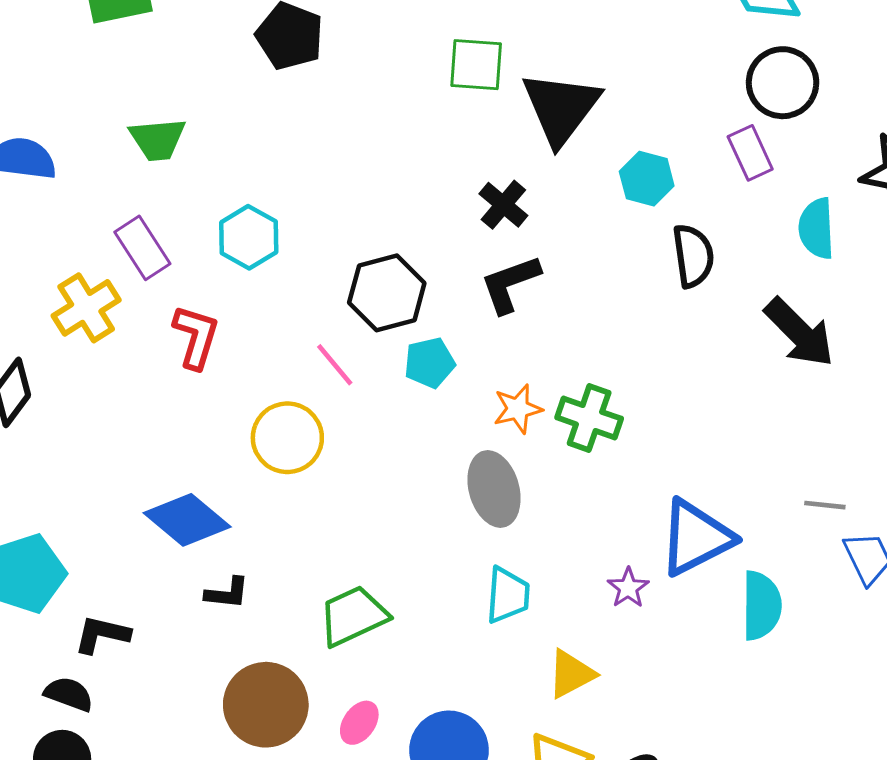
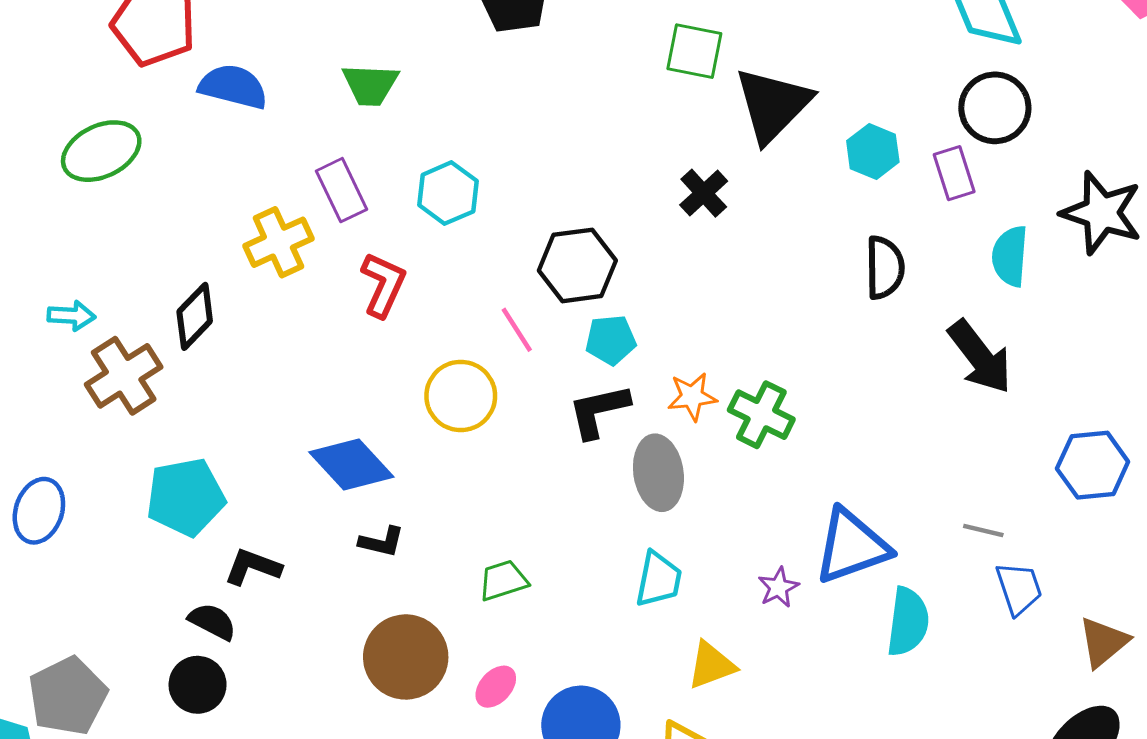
cyan hexagon: (647, 179) -> (873, 151), moved
black L-shape: (510, 284) -> (599, 411), moved
green trapezoid: (353, 616) -> (503, 580), size x0.7

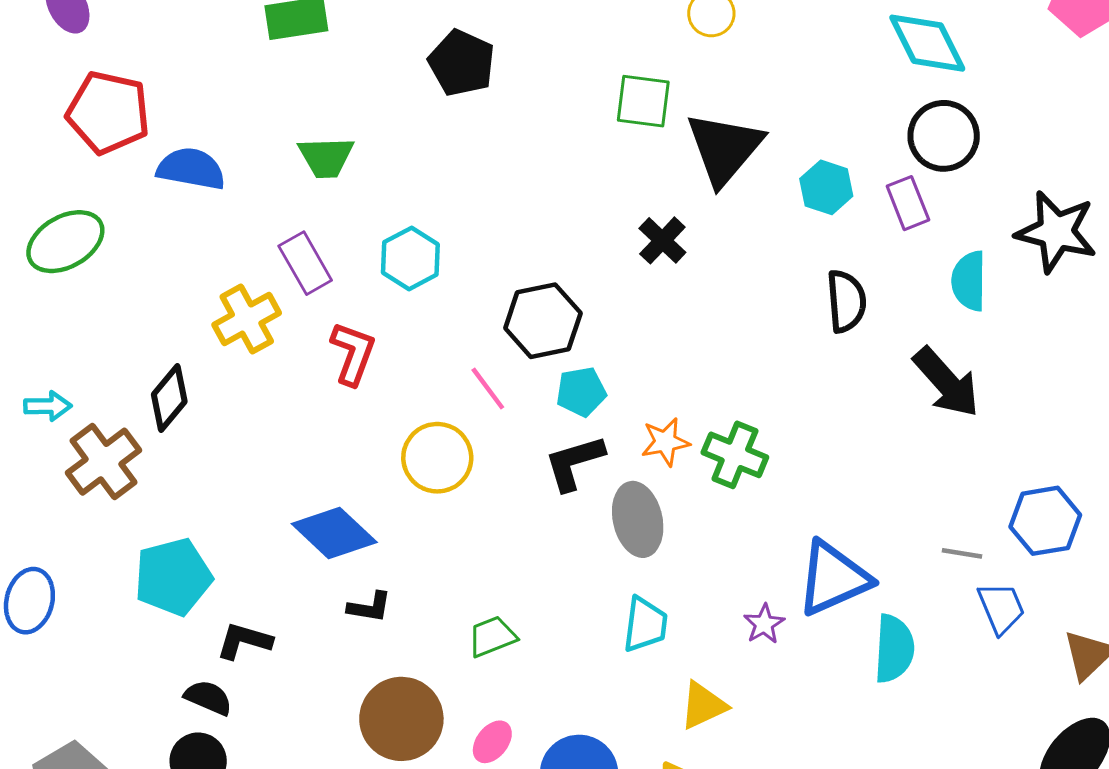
blue hexagon: (1093, 465) -> (1045, 521), moved

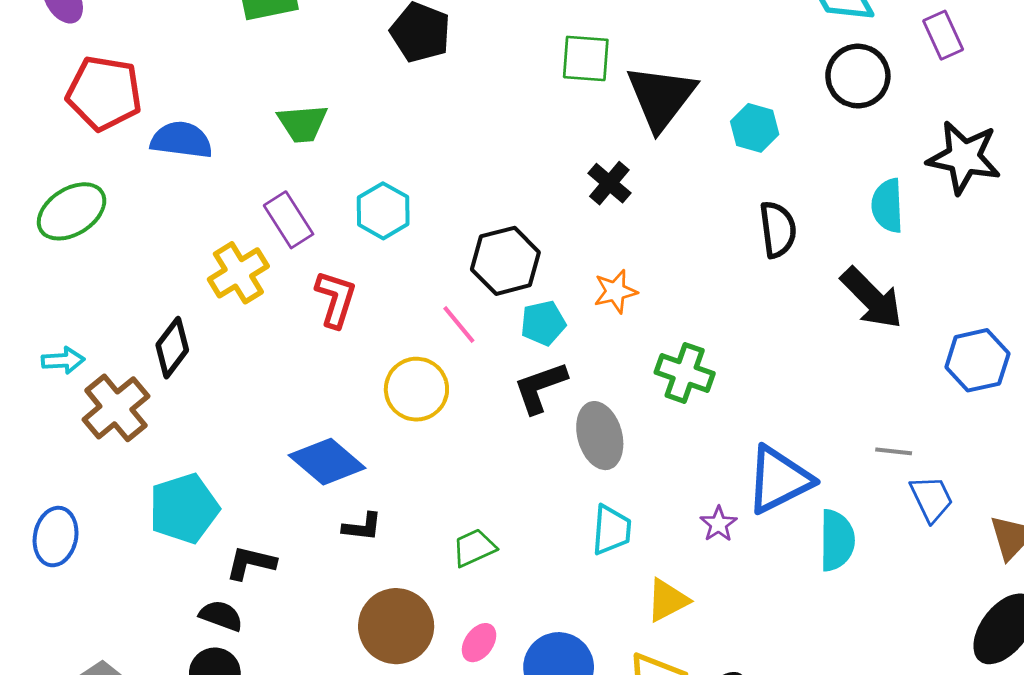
purple rectangle: (908, 203) -> (943, 35), moved
orange star: (665, 442) -> (615, 291), moved
blue hexagon: (1045, 521) -> (977, 360), moved

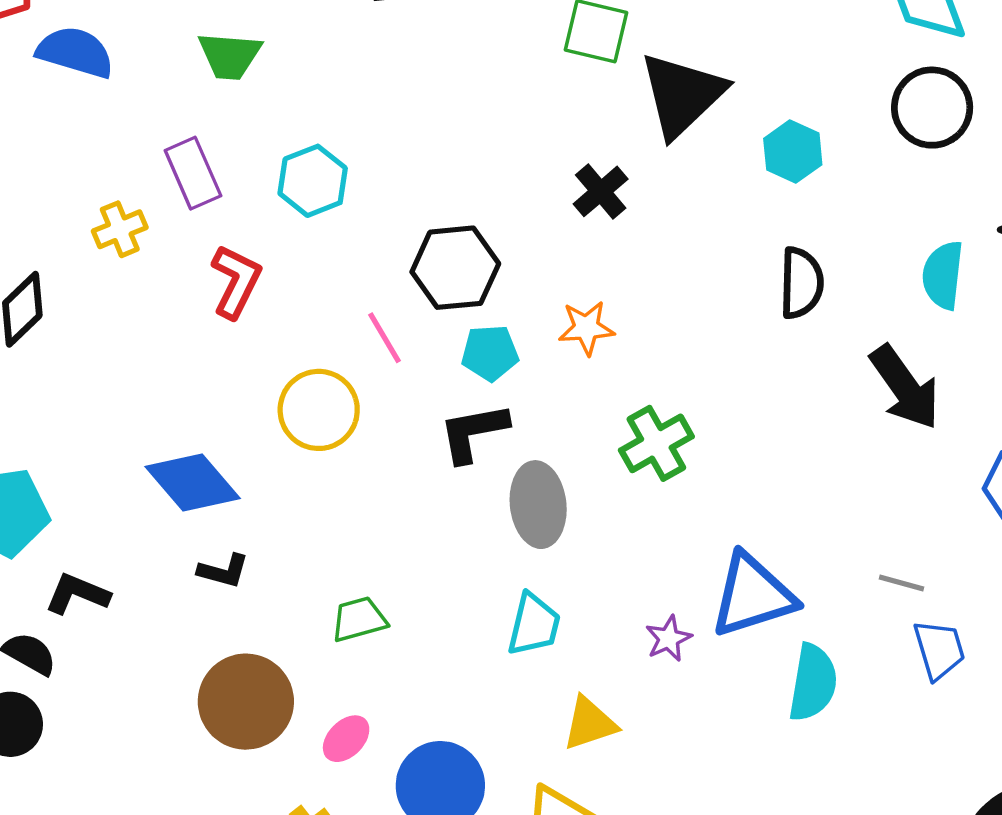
yellow cross: (238, 273) -> (120, 229), size x0.7
green cross: (685, 373) -> (656, 443), turned 32

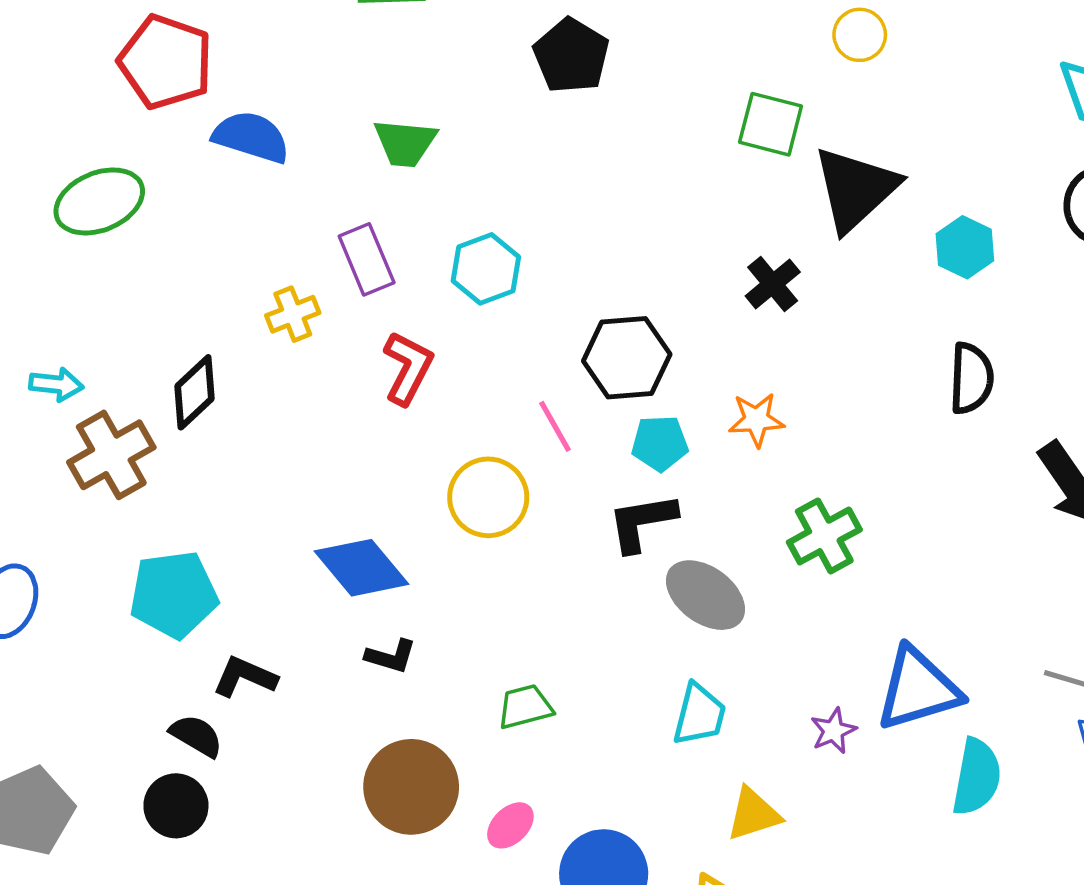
gray ellipse: (538, 505) -> (705, 595), turned -48

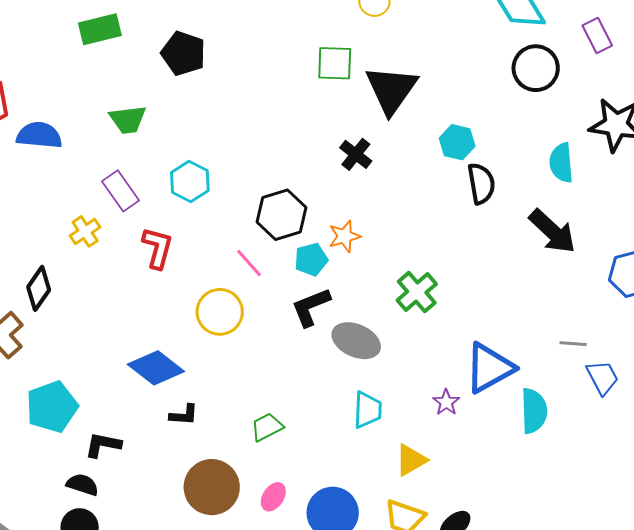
black pentagon: (571, 56) -> (183, 53), moved
cyan hexagon: (965, 247) -> (457, 142), moved
orange star: (756, 420) -> (345, 236), moved

